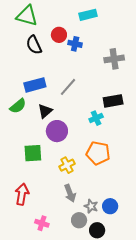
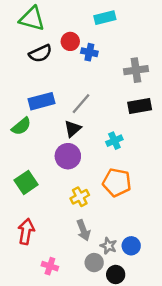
black semicircle: (34, 45) -> (40, 53), turned -90
black rectangle: (113, 101) -> (140, 106), moved
black triangle: (45, 111) -> (73, 129), moved
green square: (33, 153) -> (26, 182), moved, turned -30

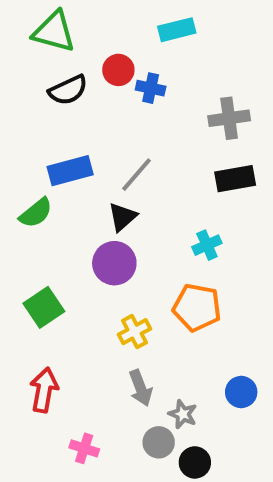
cyan cross: (114, 141) -> (207, 245), moved
blue circle: (131, 246) -> (241, 392), moved

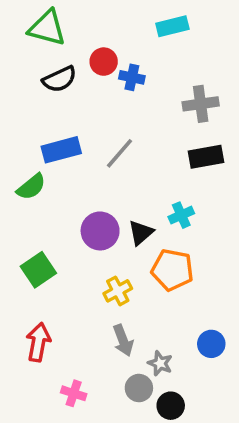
cyan rectangle: (177, 30) -> (172, 26), moved
black triangle: (122, 217) -> (141, 233), moved

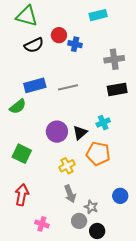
gray line: (120, 153) -> (68, 87), turned 36
green square: (38, 270) -> (22, 154), turned -30

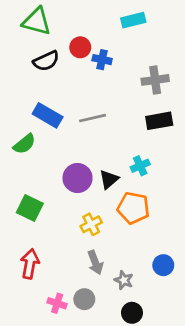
blue rectangle: (35, 85) -> (48, 115), turned 45
gray circle: (79, 221) -> (84, 299), moved

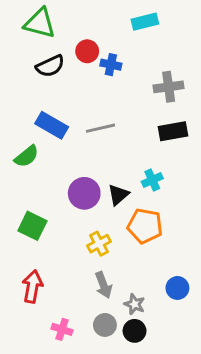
gray circle: (84, 299) -> (105, 325), moved
black circle: (132, 313) -> (135, 331), moved

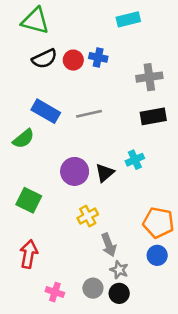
red circle: (87, 51) -> (73, 60), moved
orange pentagon: (145, 226) -> (158, 223), moved
gray arrow: (103, 285) -> (109, 245), moved

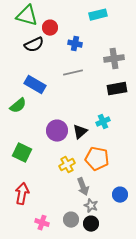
red circle: (73, 60) -> (50, 28), moved
gray line: (89, 114) -> (73, 73), moved
orange pentagon: (158, 223) -> (97, 159), moved

